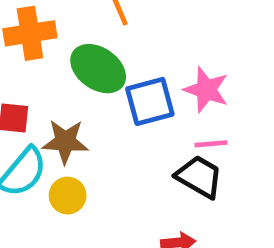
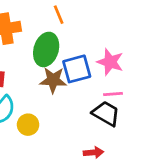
green ellipse: (98, 69) -> (46, 49), turned 72
brown star: (65, 141) -> (53, 80), moved

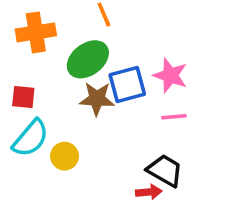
green ellipse: (46, 49) -> (88, 59), turned 36
black trapezoid: (106, 113) -> (165, 170), moved

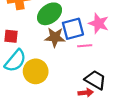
pink line: (174, 117) -> (85, 46), moved
yellow circle: (65, 156) -> (36, 71), size x1.5

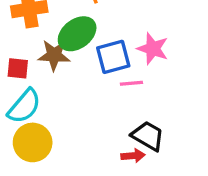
brown star: (55, 37) -> (54, 55), moved
yellow circle: (36, 71) -> (33, 142), moved

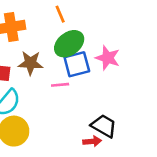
green ellipse: (77, 34) -> (69, 44), moved
pink line: (131, 83) -> (60, 85), moved

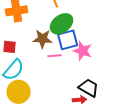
pink star: (108, 58) -> (83, 51), moved
brown star: (31, 63) -> (43, 39), moved

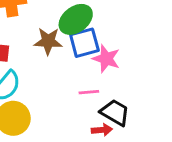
pink line: (55, 56) -> (89, 92), moved

